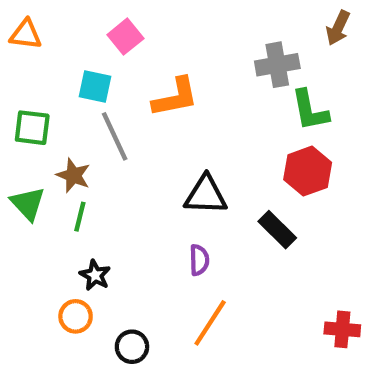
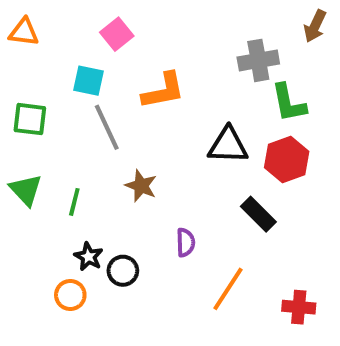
brown star: (73, 175) -> (141, 186), moved
black triangle: (206, 195) -> (228, 145), moved
orange line: (210, 323) -> (228, 289), moved
red cross: (342, 329) -> (299, 307), moved
black circle: (132, 347) -> (123, 271), moved

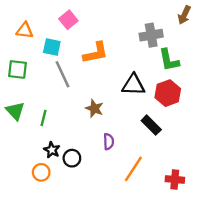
orange triangle: (24, 32) -> (25, 30), moved
brown star: (141, 186) -> (94, 108), moved

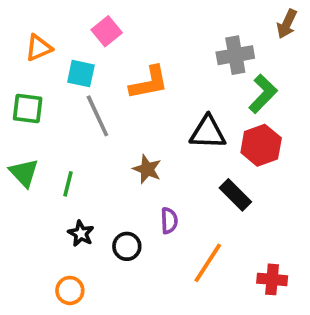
orange triangle: (25, 30) -> (39, 48), turned -30
green L-shape: (169, 60) -> (263, 94), turned -125
black circle: (72, 158) -> (127, 246), moved
orange circle: (41, 172) -> (70, 290), moved

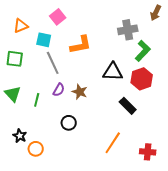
purple semicircle: (169, 221) -> (59, 90), moved, turned 32
black star: (81, 233) -> (20, 136), moved
black circle: (127, 246) -> (69, 123), moved
orange circle: (70, 290) -> (36, 149), moved

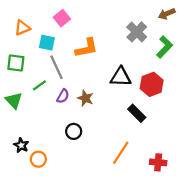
brown arrow: (156, 13) -> (167, 14), turned 42
gray cross: (128, 30) -> (137, 32), turned -36
green L-shape: (143, 51) -> (164, 47), moved
green line: (37, 100) -> (39, 85), moved, turned 40

